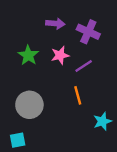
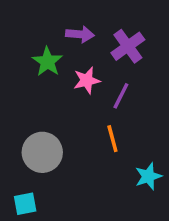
purple cross: (88, 32) -> (128, 46), turned 30
green star: (28, 55) -> (47, 62), moved
purple line: (84, 66) -> (121, 96), turned -30

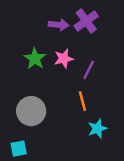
purple cross: (128, 46) -> (86, 21), moved
green star: (47, 62) -> (35, 59), moved
cyan star: (148, 176) -> (97, 129), moved

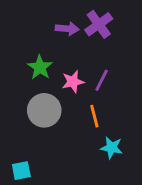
pink star: (64, 59) -> (73, 82), moved
gray circle: (31, 111) -> (44, 110), moved
cyan star: (97, 129) -> (112, 148), turned 30

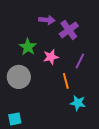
purple cross: (99, 24) -> (69, 30), moved
purple line: (102, 80) -> (80, 61), moved
gray circle: (44, 110) -> (19, 77), moved

